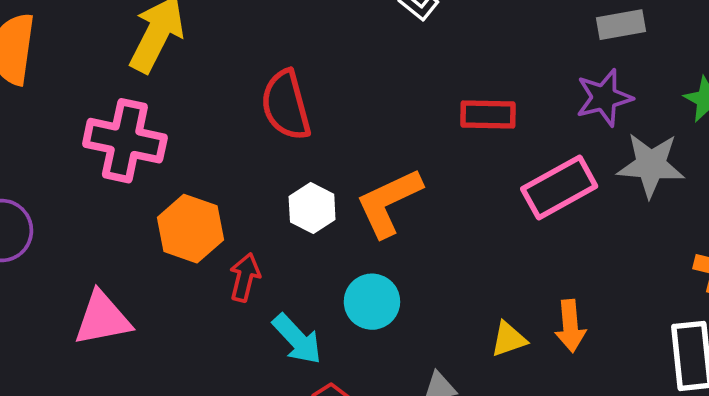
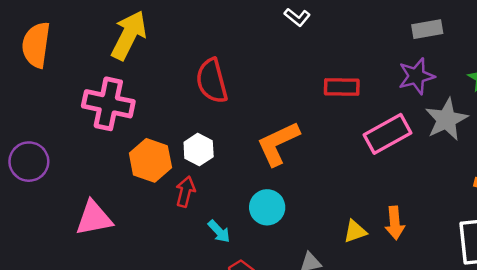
gray star: (651, 165) -> (446, 119), turned -30
white hexagon: (312, 208) -> (199, 150), moved
cyan arrow: (297, 339) -> (219, 231), size x0.7

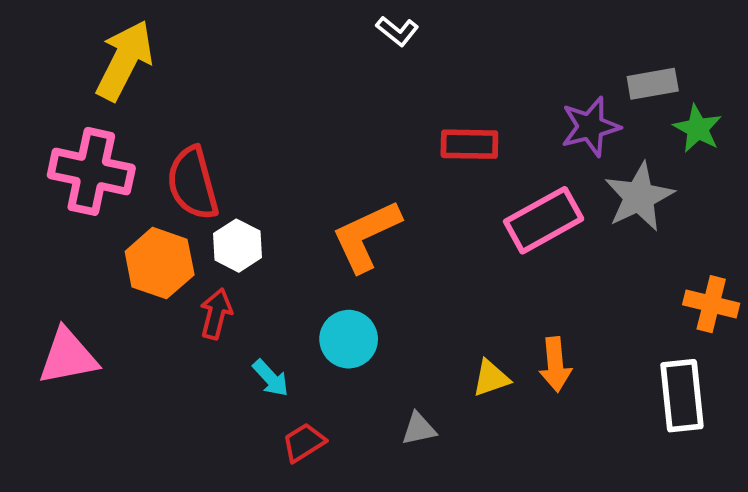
gray rectangle: (427, 29) -> (653, 84), moved
red semicircle: (212, 81) -> (193, 183), moved

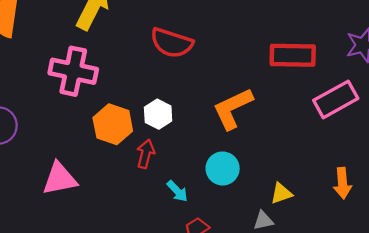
red rectangle: (469, 144) -> (293, 55), size x1.4
red semicircle: (193, 183) -> (172, 43), moved, turned -57
yellow triangle: (491, 378) -> (281, 193), moved

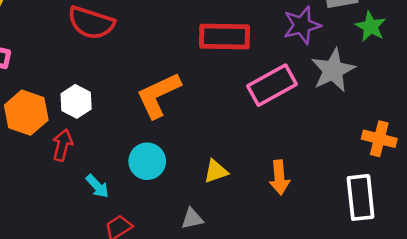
yellow triangle: (281, 193) -> (216, 171), moved

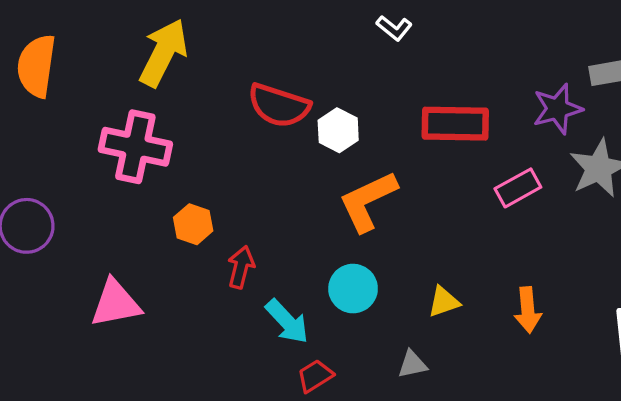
pink rectangle: (272, 85) -> (518, 188), size x0.7
white hexagon: (76, 101) -> (338, 130), moved
orange hexagon: (26, 113) -> (193, 224), size x0.7
cyan arrow: (97, 186) -> (287, 321), size x1.4

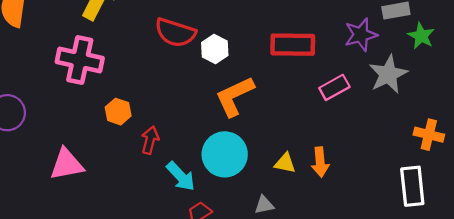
cyan circle: (353, 289) -> (225, 154), size x1.4
yellow triangle: (444, 302) -> (285, 163), turned 30
orange arrow: (528, 310) -> (320, 162), moved

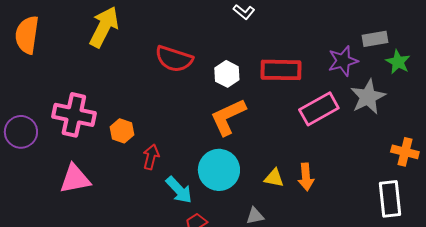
white hexagon: (215, 49) -> (227, 74), moved
pink cross: (80, 60) -> (74, 115), moved
pink rectangle: (334, 87) -> (319, 109), size x1.4

